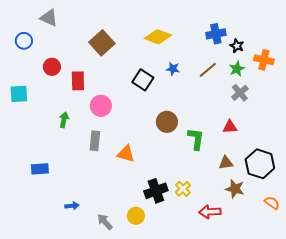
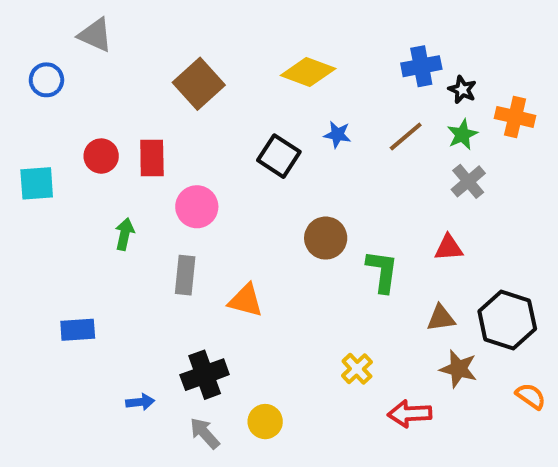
red circle: (52, 67) -> (101, 156), moved
black cross: (156, 191) -> (205, 375), moved

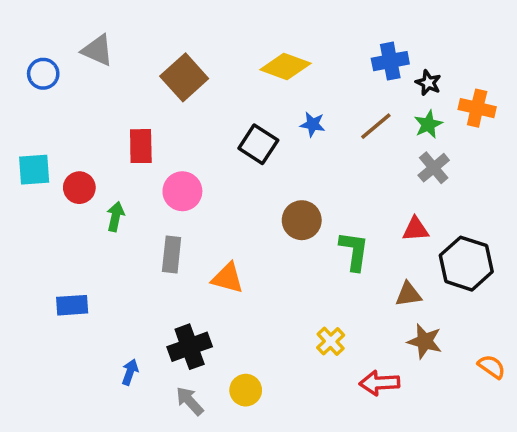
gray triangle: (95, 35) -> (97, 50), moved
red circle: (101, 156) -> (79, 188), moved
black hexagon: (507, 320) -> (466, 264), moved
blue arrow: (140, 402) -> (130, 372), turned -65

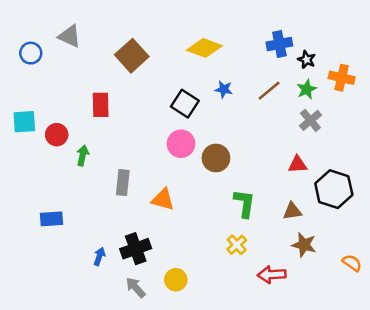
pink circle: (182, 191) -> (181, 144), moved
green L-shape: (354, 251) -> (244, 203), moved
blue arrow: (130, 372) -> (99, 256), moved

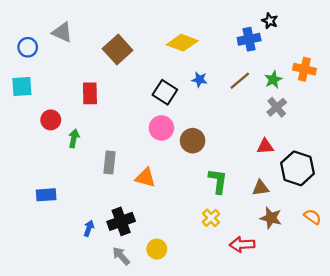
black star: (307, 60) -> (270, 21), moved
cyan square: (24, 122) -> (22, 86), moved
orange semicircle: (352, 263) -> (312, 217), moved

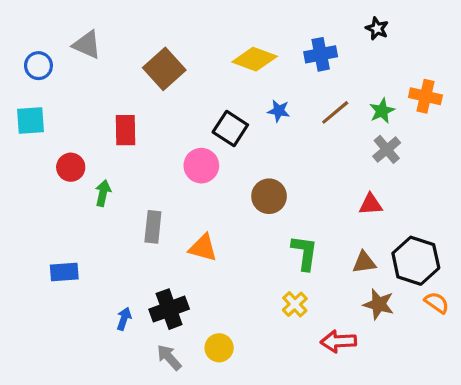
blue cross: (249, 39) -> (321, 54), moved
pink circle: (161, 128) -> (201, 166), moved
black hexagon: (297, 168) -> (416, 261), moved

